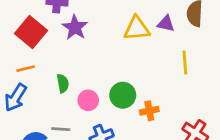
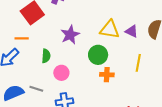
purple star: (75, 27) -> (70, 35), moved
green circle: (123, 95) -> (98, 55), moved
orange cross: (149, 111) -> (107, 75), moved

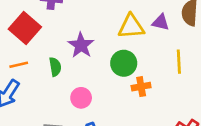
green semicircle: (46, 56) -> (55, 67), moved

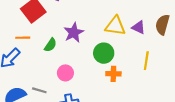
green semicircle: (55, 67) -> (50, 45), turned 32

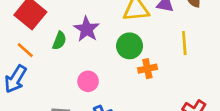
orange line: (23, 38) -> (25, 50), turned 56
green semicircle: (50, 45) -> (59, 41), moved

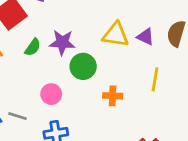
purple star: (87, 29) -> (62, 42), turned 30
green circle: (130, 46) -> (83, 66), moved

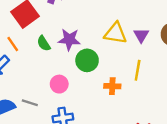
purple triangle: (145, 37) -> (141, 35), turned 35
green semicircle: (33, 47) -> (44, 43), turned 112
yellow line: (155, 79) -> (138, 70), moved

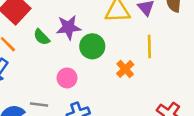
orange cross: (112, 86) -> (125, 69), turned -35

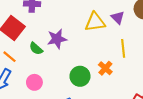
green circle: (92, 46) -> (80, 76), moved
pink circle: (67, 78) -> (34, 82), moved

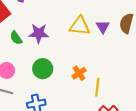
yellow line: (123, 48) -> (97, 87), moved
green circle: (80, 76) -> (43, 69), moved

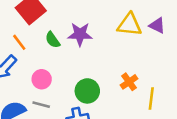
purple triangle: (103, 27) -> (157, 25), turned -32
green circle: (43, 69) -> (87, 91), moved

